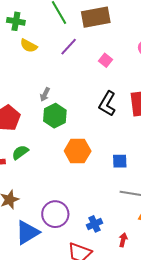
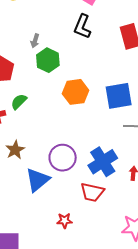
black L-shape: (107, 104) -> (82, 27), moved
blue square: (120, 161) -> (119, 96), size x1.8
blue cross: (95, 224) -> (103, 162), size x1.8

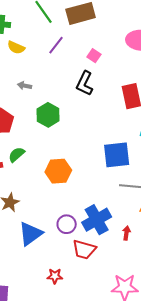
gray arrow: (35, 41) -> (24, 86), moved, turned 80
orange hexagon: (75, 92) -> (58, 171), moved
purple circle: (63, 158) -> (67, 224), moved, size x0.7

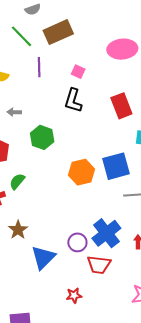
purple line: (56, 45) -> (39, 67), turned -30
orange hexagon: (58, 171) -> (81, 172), moved

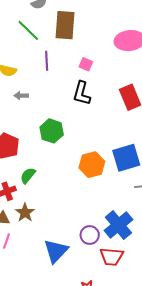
brown rectangle: (58, 32) -> (65, 25), turned -60
gray arrow: (14, 112) -> (21, 96), moved
brown star: (18, 230) -> (25, 213), moved

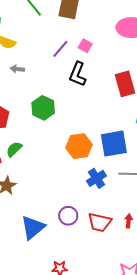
purple line: (47, 61) -> (60, 49), moved, turned 36
blue cross: (118, 225) -> (96, 178), moved, size x0.7
red trapezoid: (112, 257) -> (100, 222), moved

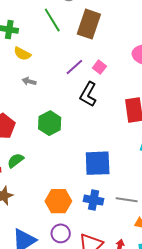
blue square: (114, 144) -> (98, 163), moved
orange hexagon: (79, 146) -> (58, 201), moved
blue cross: (96, 178) -> (94, 200), turned 36

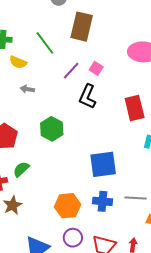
green line: (52, 20) -> (45, 43), moved

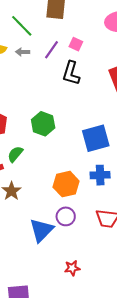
gray arrow: (27, 89) -> (23, 52), moved
green hexagon: (52, 129) -> (43, 124), moved
purple circle: (73, 238) -> (66, 216), moved

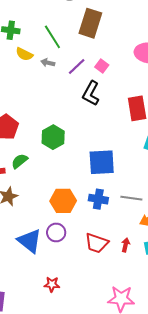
blue triangle: (41, 230) -> (30, 241), turned -48

